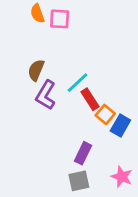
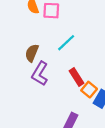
cyan line: (78, 83) -> (66, 43), moved

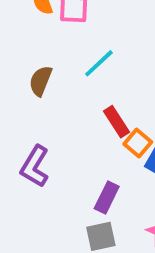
purple L-shape: (40, 74) -> (35, 166), moved

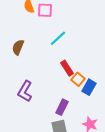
brown semicircle: (41, 81) -> (18, 47), moved

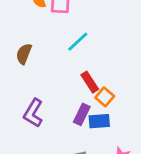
blue rectangle: (89, 87) -> (99, 121), moved, turned 56
purple rectangle: (62, 107) -> (82, 114), moved

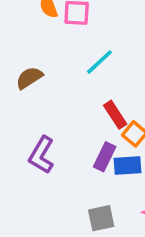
brown semicircle: (24, 54) -> (29, 78), turned 35

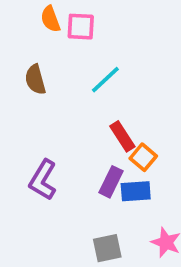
brown semicircle: (29, 78) -> (35, 80), moved, turned -72

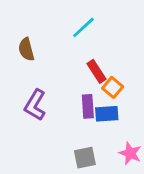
brown semicircle: (35, 80) -> (26, 49), moved
purple rectangle: (111, 182) -> (88, 106), turned -30

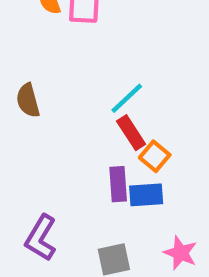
cyan line: (83, 27) -> (127, 98), moved
purple L-shape: (35, 105) -> (41, 238), moved

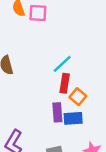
red rectangle: (131, 133) -> (65, 83), turned 42

